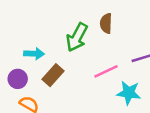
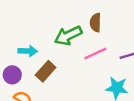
green arrow: (77, 37) -> (68, 36), turned 36
pink line: (106, 71) -> (95, 53), moved

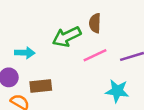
brown rectangle: (46, 71) -> (41, 86), moved, turned 42

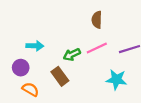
green arrow: (67, 37) -> (72, 55), moved, size x0.7
brown rectangle: (41, 86) -> (60, 76), moved, turned 60

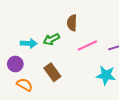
brown semicircle: (97, 20) -> (72, 23), moved
green arrow: (72, 55) -> (51, 39), moved

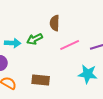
brown rectangle: (52, 72) -> (41, 80), moved, turned -48

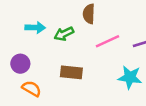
cyan arrow: (13, 43) -> (35, 28), moved
brown rectangle: (41, 80) -> (71, 72), moved

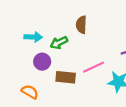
pink line: (108, 41) -> (94, 67), moved
purple circle: (20, 64) -> (42, 62), moved

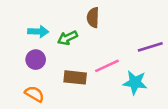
purple circle: (42, 62) -> (36, 60), moved

